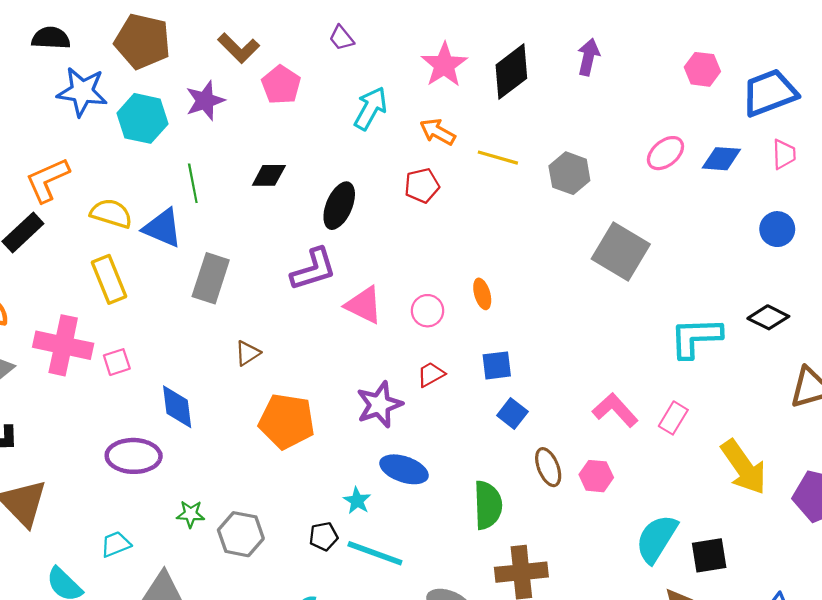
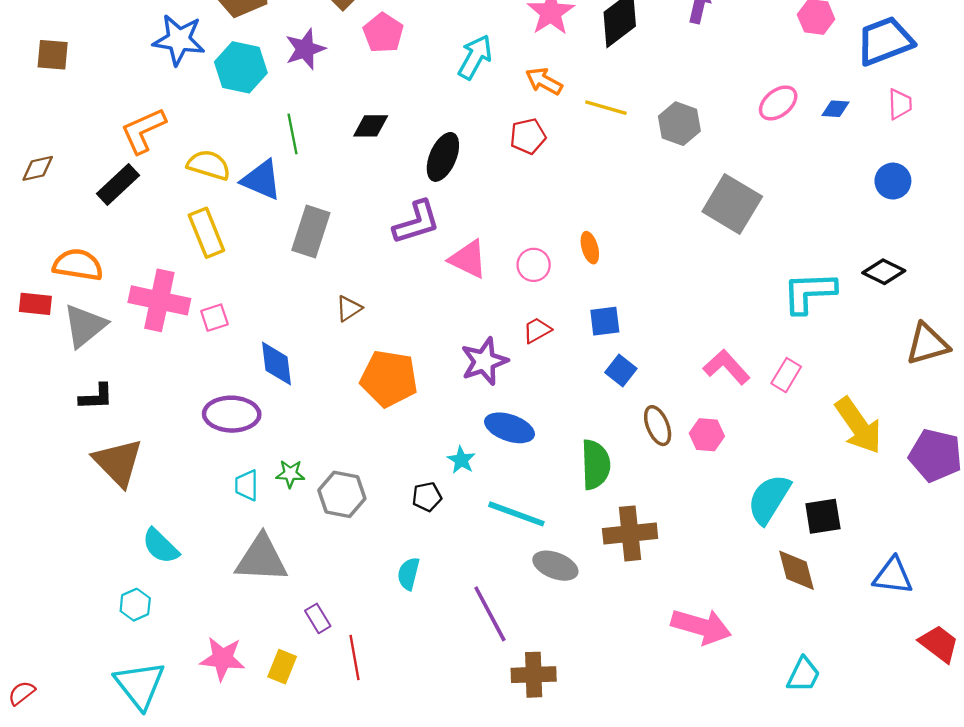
blue diamond: (721, 159) -> (836, 109), size x0.7
cyan trapezoid: (116, 544) -> (247, 485), moved, turned -68
cyan line: (375, 553) -> (516, 514), moved

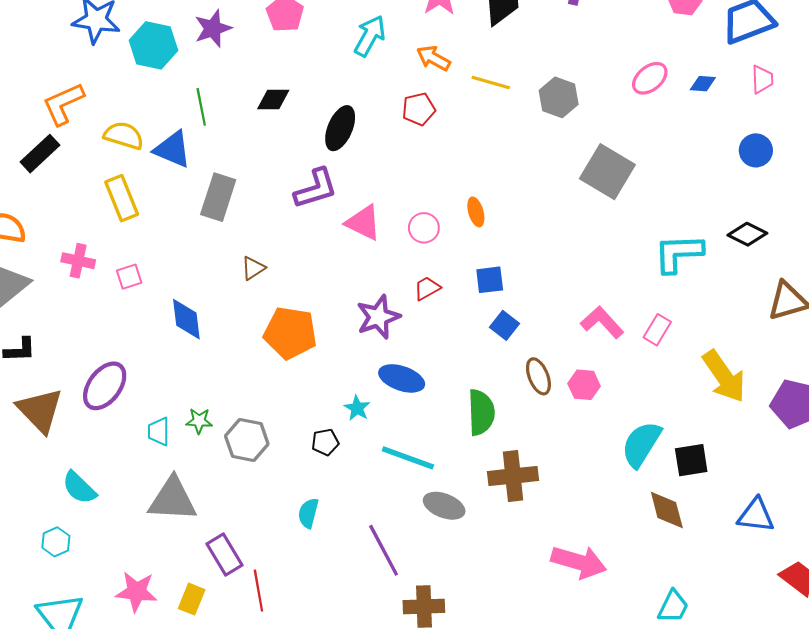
pink cross: (159, 300) -> (78, 261), size x0.6
purple ellipse: (232, 414) -> (105, 386), moved, turned -54
purple rectangle: (318, 618) -> (225, 555), size x1.5

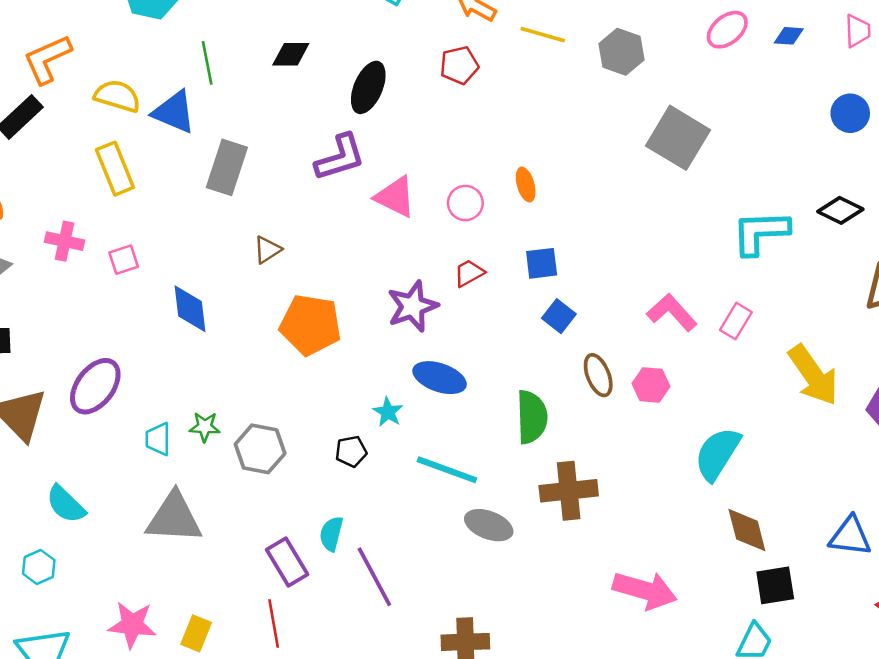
black square: (691, 460) -> (775, 585), moved
purple line: (384, 550) -> (374, 577), moved
purple rectangle: (225, 555) -> (287, 562), moved

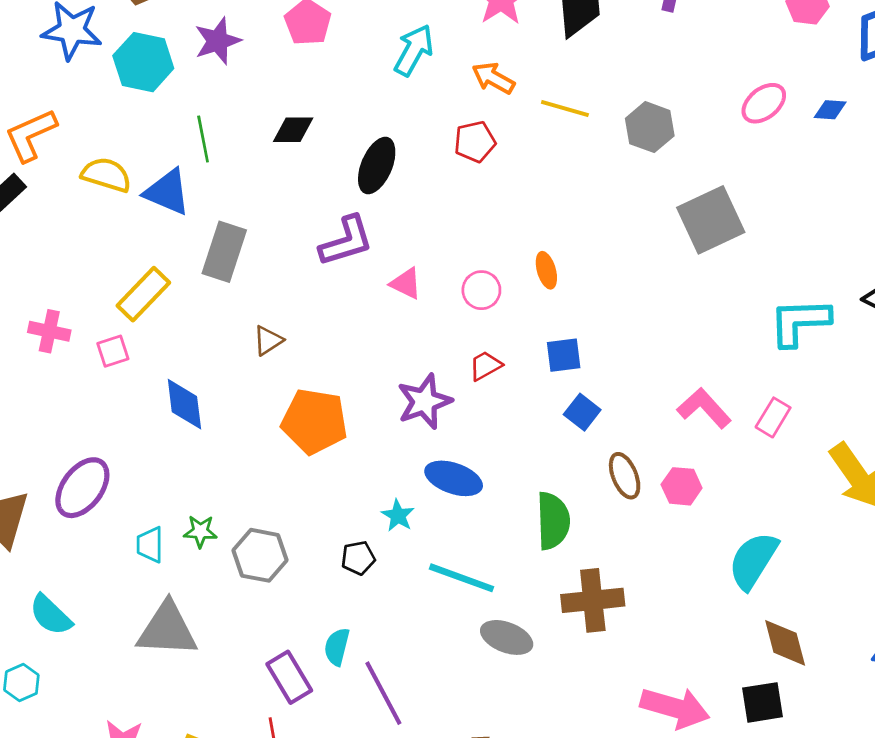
gray square: (678, 138) -> (711, 220), turned 34
yellow rectangle: (115, 169) -> (143, 294), moved, turned 66
pink triangle: (395, 197) -> (406, 284), size x0.7
black square: (775, 585) -> (762, 702), moved

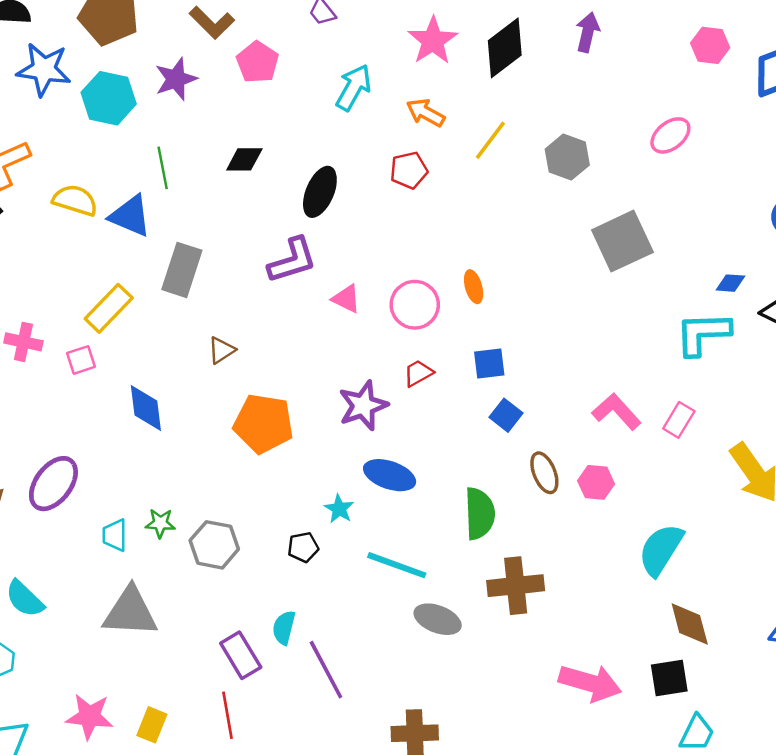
yellow line: (565, 109) -> (490, 140), turned -69
blue diamond: (830, 110) -> (730, 283), moved
pink circle: (481, 290) -> (415, 305), size x1.4

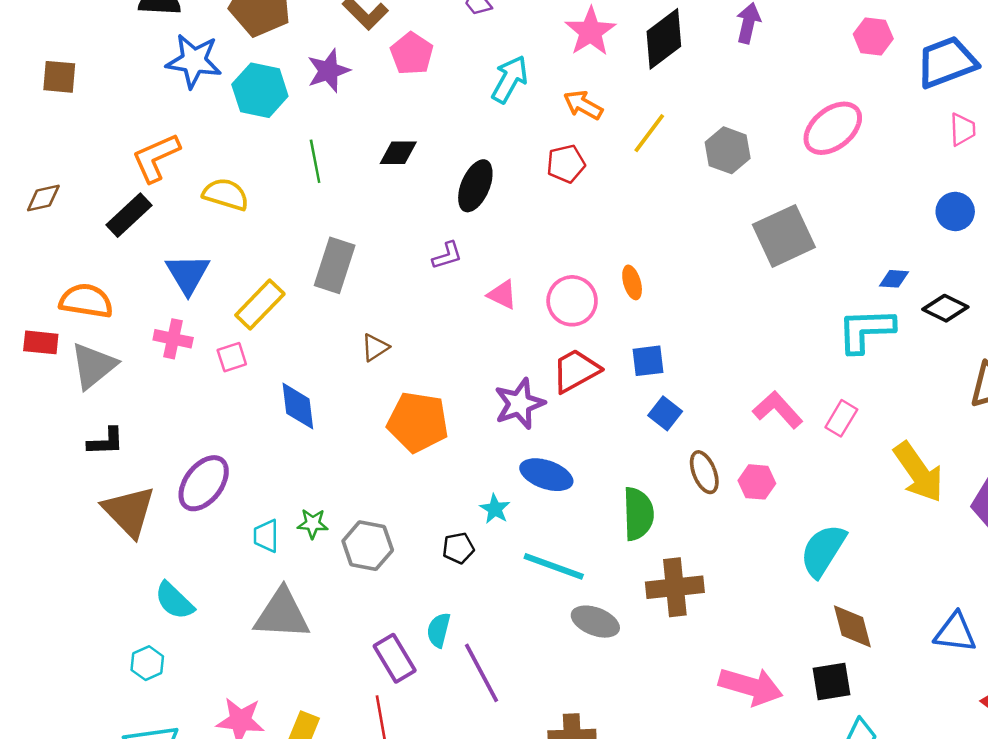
pink ellipse: (670, 135) -> (833, 128), size x1.4
blue triangle: (130, 216) -> (188, 274), moved, turned 36
purple L-shape: (292, 260) -> (447, 256), size x0.6
red trapezoid: (418, 373) -> (576, 371), size x1.6

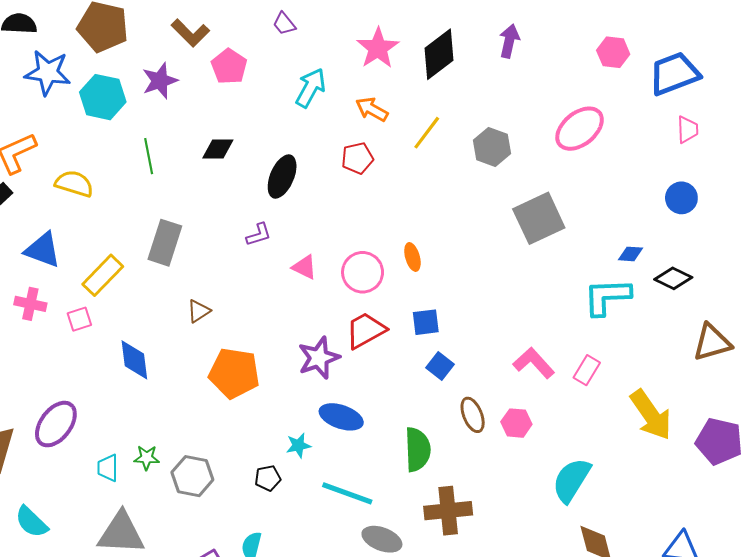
blue triangle: (188, 274) -> (43, 250), turned -39
cyan star: (495, 509) -> (298, 445), turned 30

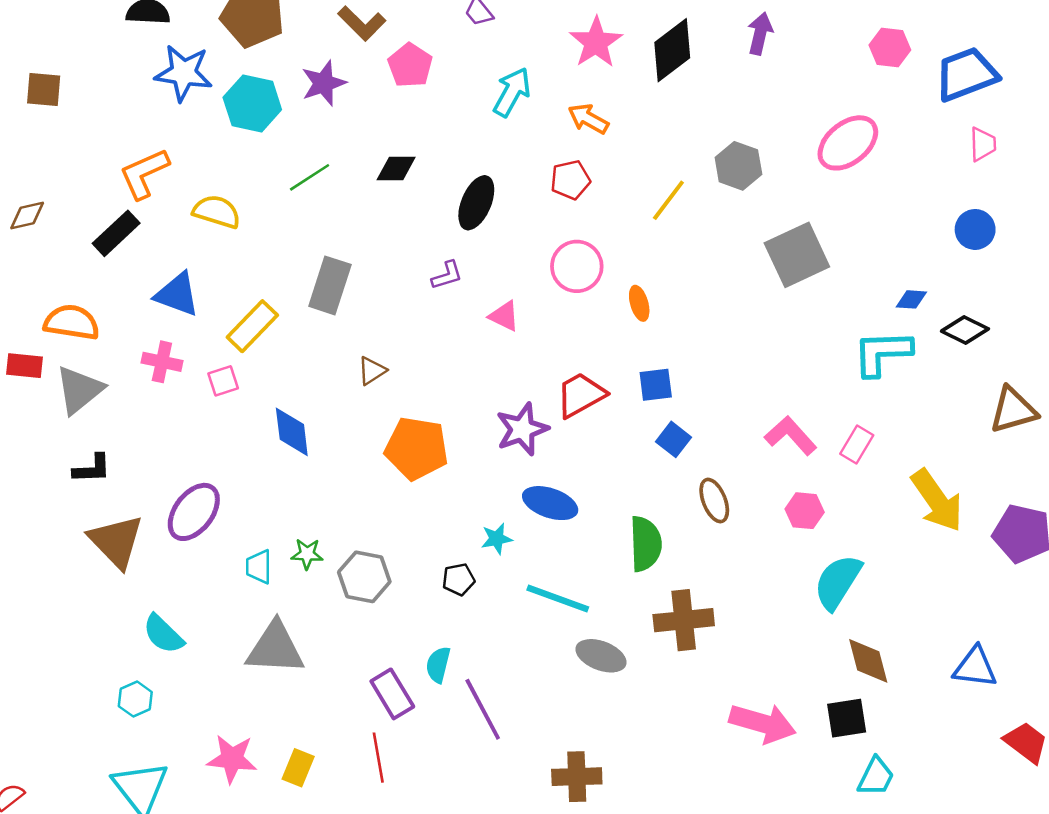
yellow line: (427, 133) -> (668, 200), moved
green line: (149, 156) -> (310, 177), turned 68
pink circle: (363, 272) -> (577, 266), moved
pink hexagon: (516, 423) -> (805, 511), moved

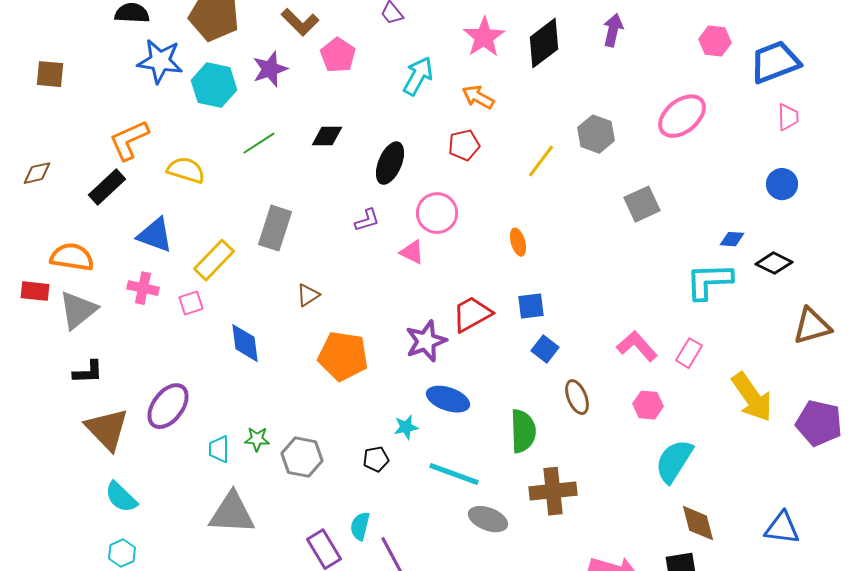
gray square: (797, 255) -> (642, 204), size x0.7
pink circle: (577, 266) -> (437, 213), moved
cyan semicircle: (163, 634) -> (121, 497), moved

